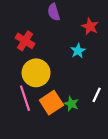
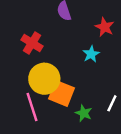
orange square: (51, 103) -> (62, 93), moved, turned -35

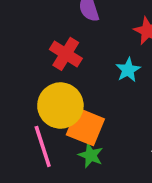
red cross: (32, 43) -> (66, 54), moved
green star: (84, 113) -> (91, 155), moved

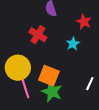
yellow circle: (60, 106) -> (18, 68), moved
green star: (91, 155) -> (52, 92), size x1.5

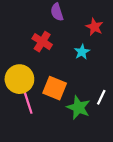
green star: (52, 92) -> (79, 107), moved

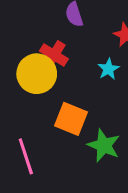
yellow circle: (19, 79) -> (37, 74), moved
pink line: (27, 101) -> (26, 156), moved

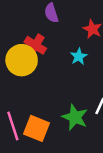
orange square: (71, 119) -> (36, 128), moved

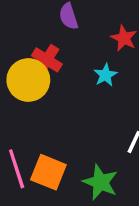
green star: (75, 117) -> (100, 182), moved

